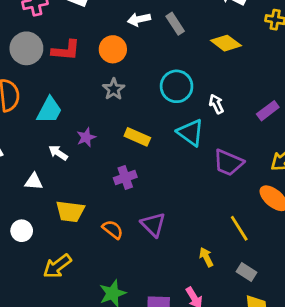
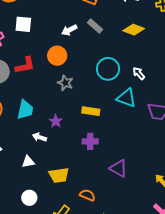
purple cross: (125, 178) -> (90, 141), turned 35
orange semicircle: (113, 230) -> (87, 195), moved

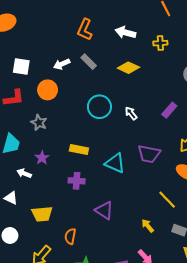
white square: (23, 24) -> (21, 66), moved
gray star: (65, 83) -> (39, 123), moved
cyan triangle: (126, 98) -> (115, 163), moved
white triangle: (28, 162) -> (11, 198), turned 32
orange semicircle: (87, 195) -> (70, 236), turned -105

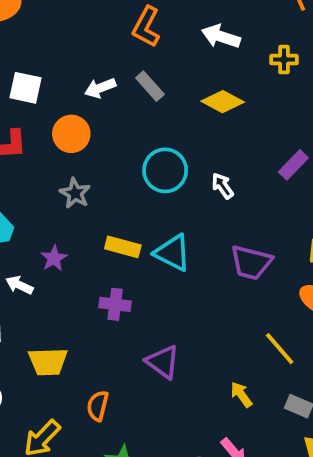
purple rectangle: (169, 110) -> (293, 165), moved
gray star: (39, 123) -> (75, 193), moved
cyan triangle: (115, 163) -> (173, 253), moved

